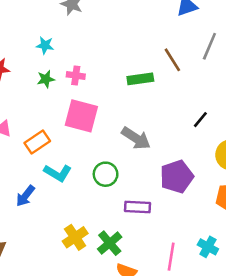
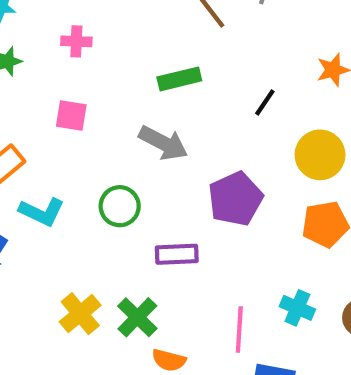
pink cross: (76, 75) -> (76, 41), moved
green rectangle: (140, 79) -> (179, 79), moved
pink square: (81, 116) -> (71, 115), size x0.6

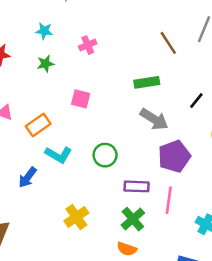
pink cross: (76, 41) -> (88, 45), moved, turned -30
gray arrow: (163, 143) -> (154, 119), moved
green cross: (137, 317) -> (133, 219), moved
pink line: (239, 330) -> (169, 200), moved

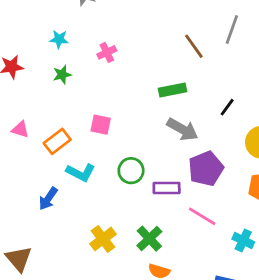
pink square: (81, 99) -> (101, 125), moved
purple rectangle: (137, 186) -> (167, 188), moved
pink line: (169, 200) -> (202, 216), turned -64
green cross: (133, 219) -> (149, 239), moved

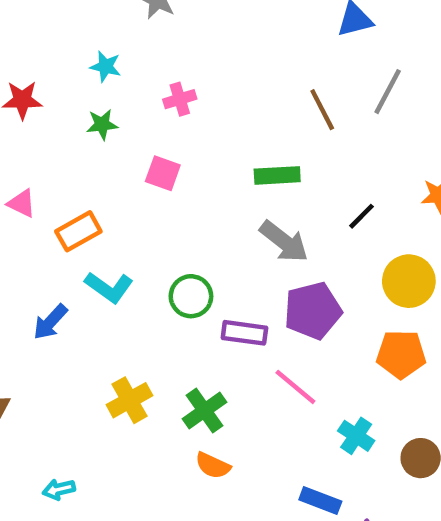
pink square: (101, 125) -> (163, 173), moved

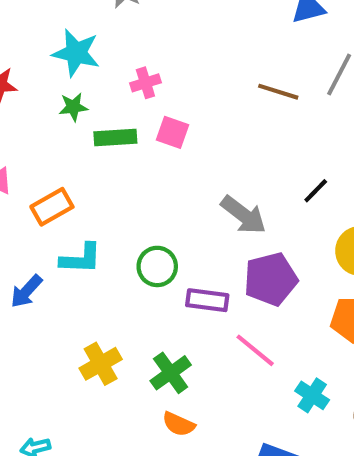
cyan star: (106, 66) -> (76, 53), size x1.6
brown line: (322, 110) -> (278, 92), turned -45
pink square: (163, 173) -> (173, 132), moved
green rectangle: (277, 175) -> (115, 138), moved
cyan L-shape: (109, 287) -> (81, 259), turned -33

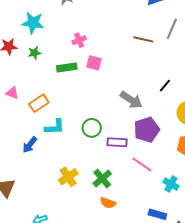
cyan star: (76, 53) -> (33, 23), moved
green star: (73, 107) -> (34, 53), moved

